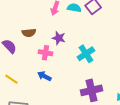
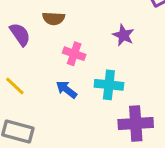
purple star: (59, 38) -> (123, 35), moved
cyan cross: (86, 54) -> (109, 85), moved, turned 30

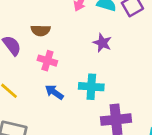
pink cross: (74, 54) -> (47, 61), moved

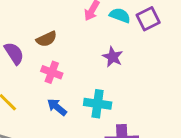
brown semicircle: (41, 30) -> (46, 39), turned -30

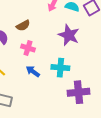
purple star: (113, 57) -> (69, 35), size x1.5

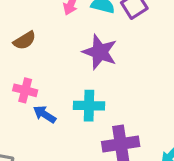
pink cross: (28, 48) -> (25, 90), moved

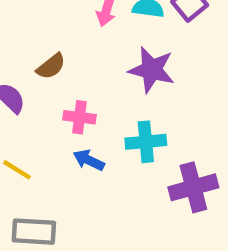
pink cross: (25, 90) -> (79, 117), moved

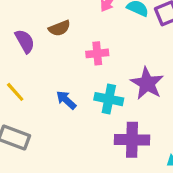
purple star: (152, 70) -> (147, 83), moved
pink cross: (79, 117) -> (97, 53), moved, turned -30

